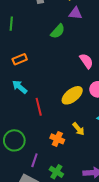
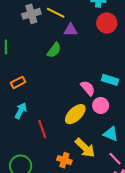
pink semicircle: (86, 61) -> (88, 88), moved
cyan arrow: (20, 87) -> (21, 111), turned 84
yellow arrow: (78, 129) -> (85, 148), size x1.5

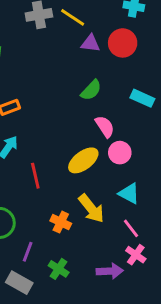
red circle: (107, 23) -> (123, 43), moved
green semicircle: (54, 50) -> (91, 90), moved
cyan rectangle: (110, 80) -> (142, 98), moved

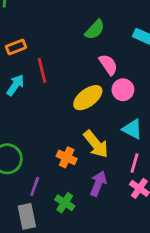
red line: (35, 176) -> (42, 70), moved
pink line: (131, 228) -> (135, 163), turned 54
purple arrow: (110, 271) -> (98, 184), moved, turned -65
gray rectangle: (19, 283) -> (27, 216), turned 50

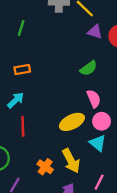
red line: (42, 70) -> (23, 126), moved
cyan triangle: (132, 129) -> (98, 143), moved

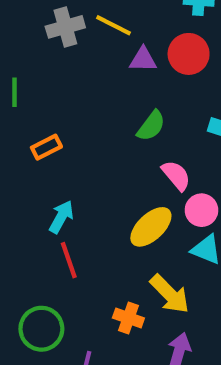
orange rectangle: (22, 70) -> (46, 147), moved
cyan arrow: (16, 100) -> (61, 217), moved

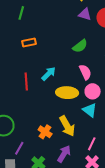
cyan arrow: (61, 217) -> (49, 74), moved
yellow ellipse: (151, 227) -> (67, 93), turned 30
red line: (69, 260) -> (26, 81), moved

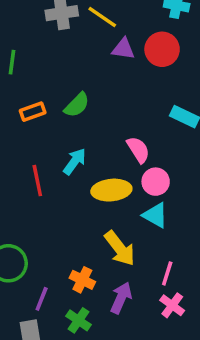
green semicircle: (80, 46) -> (77, 105), moved
orange cross: (45, 132) -> (82, 280), moved

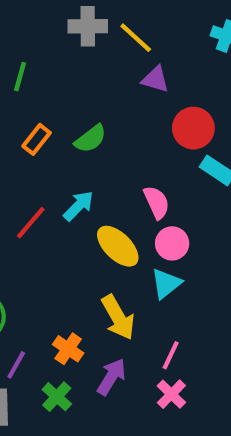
red circle: (162, 49) -> (193, 128), moved
orange rectangle: (33, 112) -> (37, 139), turned -40
red line: (37, 181) -> (31, 223), turned 44
yellow ellipse: (111, 190) -> (118, 246), turned 42
cyan triangle: (155, 215) -> (166, 284), turned 44

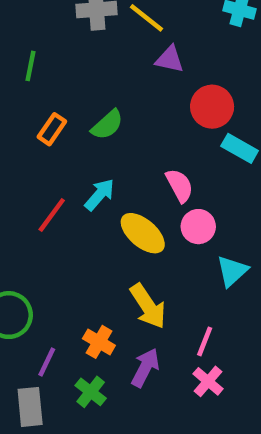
cyan triangle: (166, 284) -> (232, 271), moved

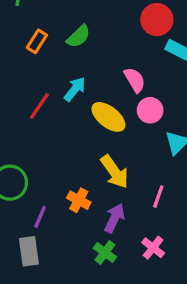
pink cross: (208, 381) -> (153, 248), moved
green cross: (91, 392) -> (105, 252), moved

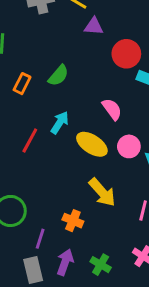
pink circle: (150, 110) -> (129, 146), moved
purple arrow: (114, 218) -> (65, 262), moved

